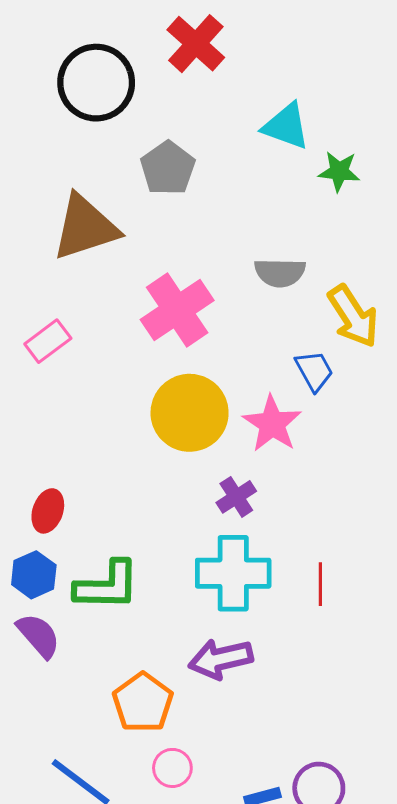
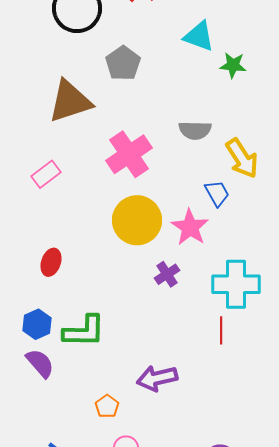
red ellipse: (48, 511) -> (51, 262), moved
cyan cross: (233, 573) -> (236, 284), moved
orange pentagon: (143, 703) -> (107, 406), size x0.6

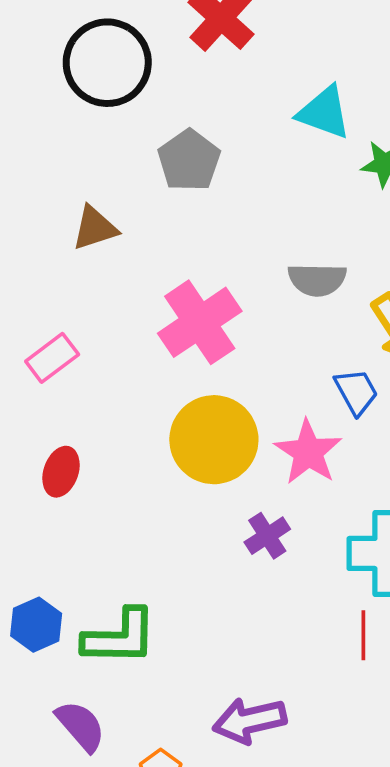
brown triangle: (70, 101) -> (95, 228), size x0.6
red ellipse: (51, 262) -> (61, 472), moved
purple semicircle: (40, 363) -> (81, 726), moved

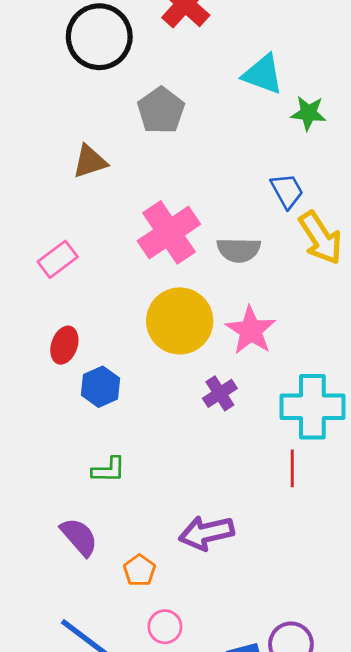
gray semicircle: (317, 280) -> (239, 250), moved
blue trapezoid: (356, 392) -> (287, 191), moved
blue hexagon: (36, 625) -> (101, 387), moved
green L-shape: (120, 637) -> (109, 470), size x0.6

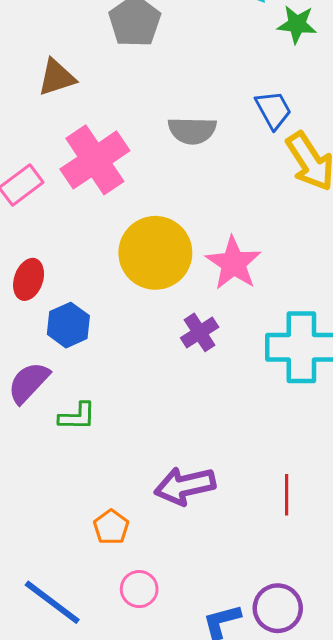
pink cross: (169, 232) -> (95, 160), moved
gray semicircle: (239, 250) -> (192, 130), moved
red line: (292, 468) -> (287, 495), moved
purple semicircle: (79, 537) -> (29, 383), moved, turned -96

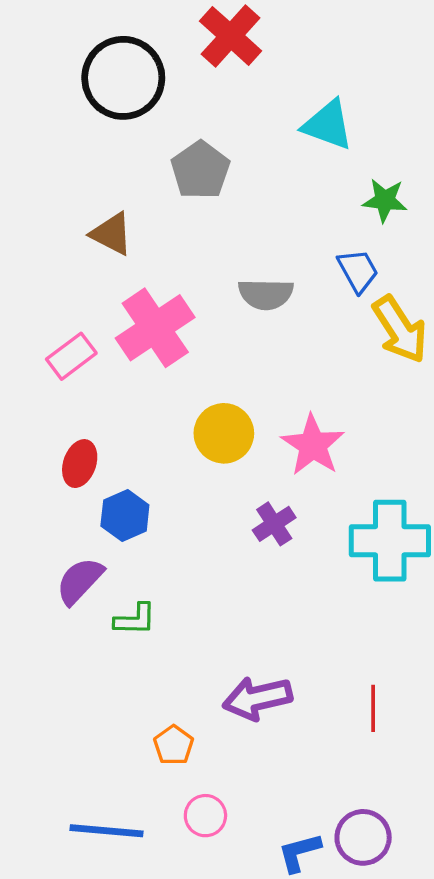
green star: (297, 24) -> (385, 200), moved
brown triangle: (57, 77) -> (112, 234), turned 45
yellow circle: (155, 253) -> (224, 433), size x0.7
blue line: (52, 602) -> (107, 831), turned -32

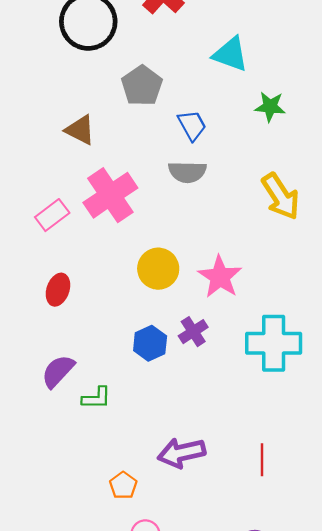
blue trapezoid: (358, 271) -> (192, 125), moved
blue hexagon: (125, 516) -> (150, 343), moved

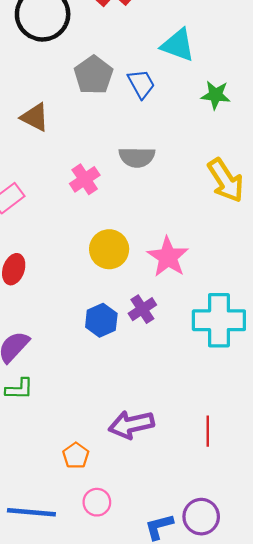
blue trapezoid: (192, 125) -> (141, 84), moved
pink cross: (110, 195) -> (85, 179), moved, size x0.6
green L-shape: (96, 398) -> (19, 389), moved

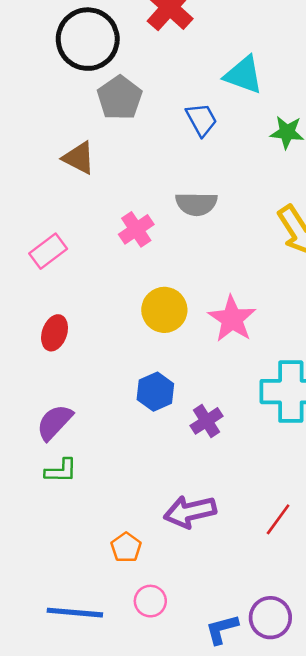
gray pentagon: (94, 75) -> (120, 98), moved
purple cross: (142, 309) -> (207, 421), moved
red line: (208, 431) -> (278, 519), turned 36

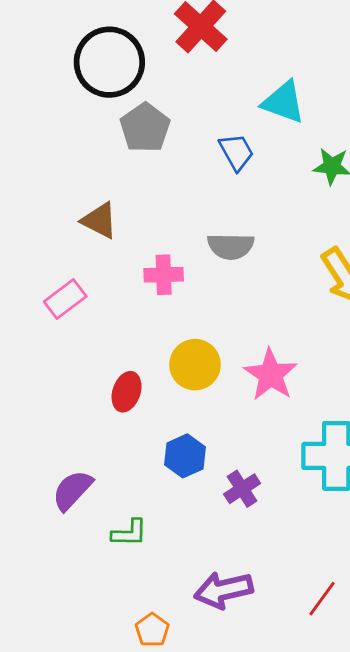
brown triangle: (79, 158) -> (99, 221), moved
pink cross: (136, 229) -> (164, 275), turned 32
red ellipse: (55, 333) -> (127, 392), moved
green L-shape: (61, 471) -> (129, 533), moved

